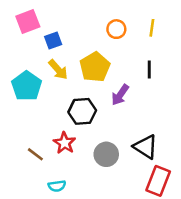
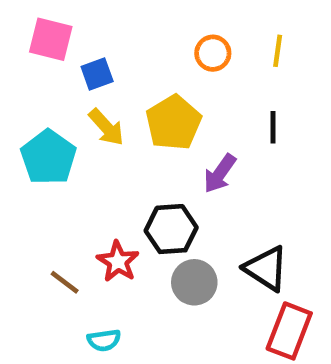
pink square: (28, 22) -> (51, 39), turned 35
black hexagon: (82, 111) -> (171, 229), moved

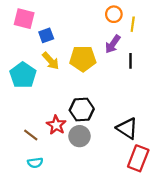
orange circle: (213, 53) -> (114, 14), moved
yellow pentagon: (173, 123) -> (83, 59), turned 30
purple arrow: (220, 174) -> (113, 44), moved
gray circle: (194, 282) -> (79, 136), moved
cyan semicircle: (104, 340) -> (35, 163), moved

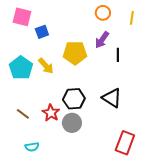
yellow line: (133, 24) -> (132, 18), moved
yellow arrow: (51, 61) -> (46, 66), moved
black triangle: (127, 128) -> (112, 98), moved
brown line: (31, 135) -> (23, 114), moved

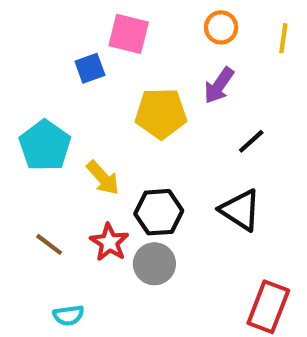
pink square: (22, 17) -> (129, 34), moved
black line: (118, 55) -> (251, 141), moved, turned 48
yellow arrow: (46, 66) -> (103, 178), moved

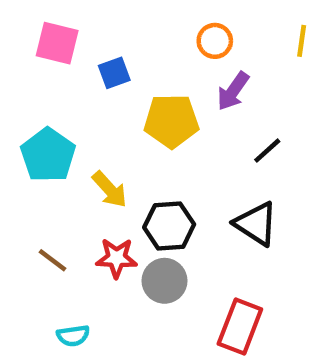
orange circle: (221, 27) -> (215, 41), moved
pink square: (129, 34) -> (57, 43), moved
blue square: (90, 68) -> (114, 73), moved
red star: (109, 242) -> (117, 258), turned -30
red rectangle: (268, 307) -> (240, 327), moved

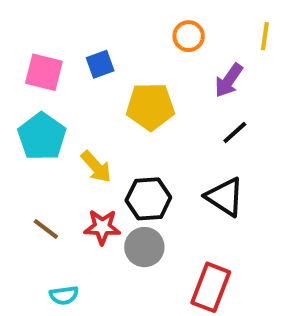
pink square: (57, 43) -> (44, 72), moved
purple arrow: (233, 91) -> (229, 80), moved

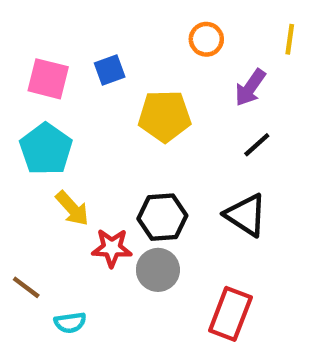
yellow arrow: (96, 167) -> (72, 208), moved
brown line: (46, 229) -> (26, 287), moved

